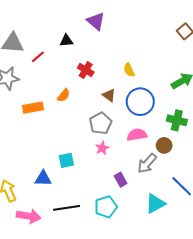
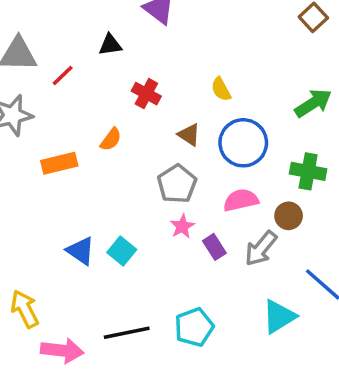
cyan square: (66, 160) -> (122, 251), turned -35
blue triangle: (43, 179) -> (81, 251), moved, turned 36
purple rectangle: (121, 180) -> (214, 247), moved

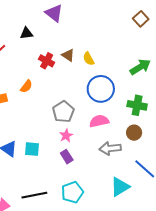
brown triangle: (189, 135) -> (68, 55), moved
brown circle: (289, 216) -> (134, 133), moved
purple rectangle: (214, 247) -> (67, 157), moved
gray arrow: (261, 248) -> (110, 148), turned 45
cyan square: (122, 251) -> (32, 149), turned -35

